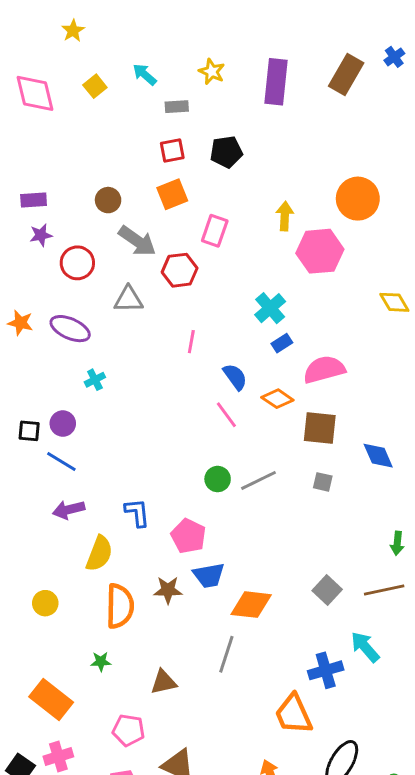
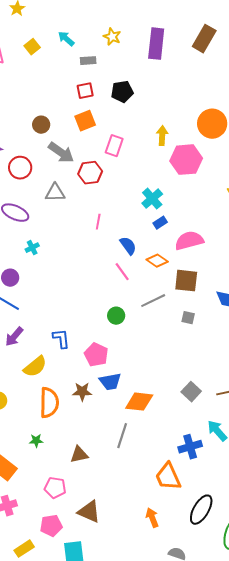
gray line: (258, 480) -> (153, 301), moved
purple arrow: (69, 510) -> (14, 337), turned -35
yellow semicircle: (99, 553) -> (35, 367), turned 30

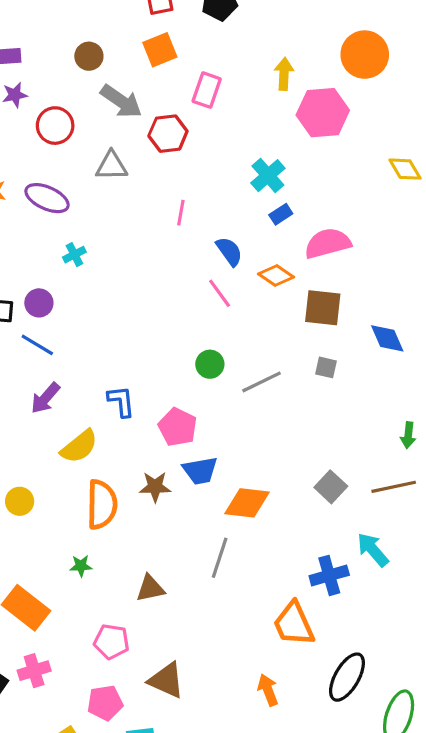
gray line: (153, 301) -> (261, 382), moved

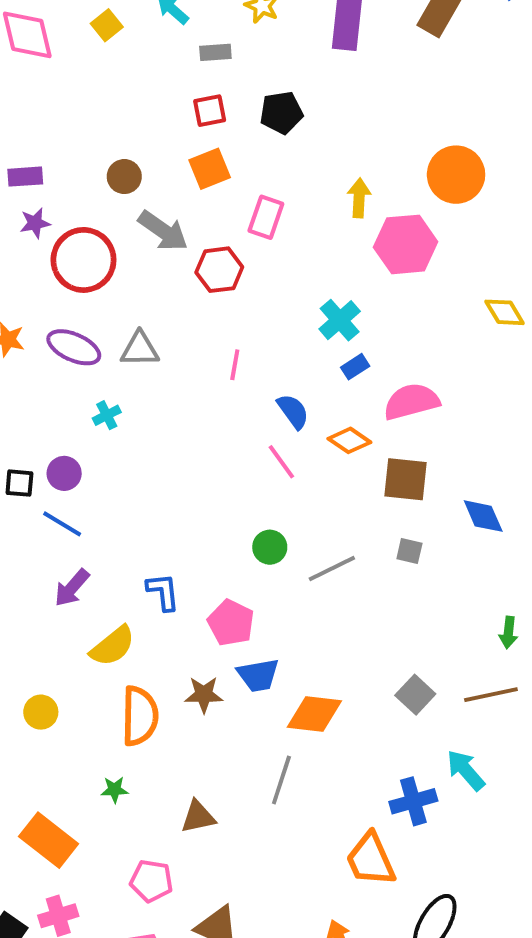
red circle: (55, 126) -> (83, 260), size x1.4
gray triangle: (112, 166) -> (140, 349), moved

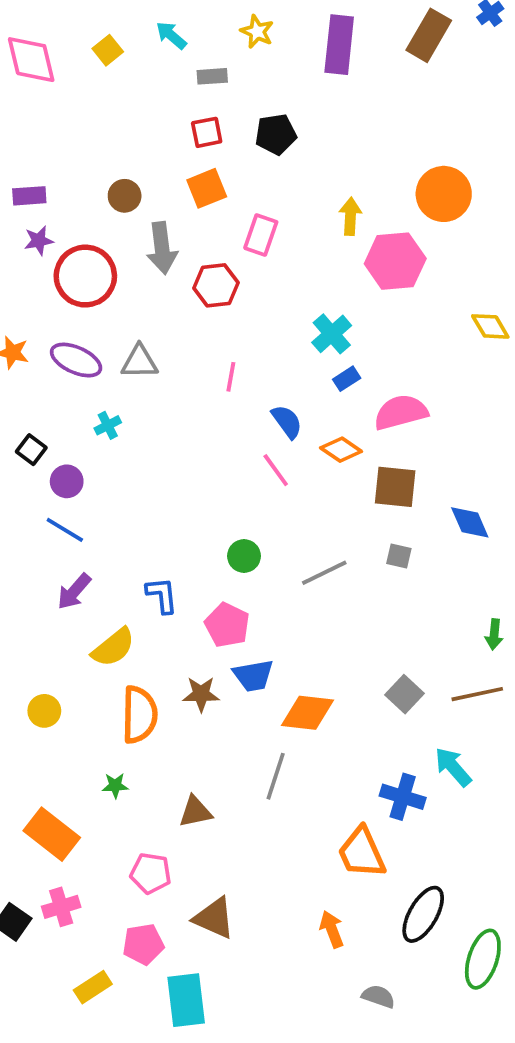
gray arrow: (163, 231) -> (162, 248), turned 48
black square: (19, 483) -> (31, 450), moved, turned 32
green circle: (270, 547) -> (244, 556), moved
blue cross: (413, 801) -> (403, 797), turned 33

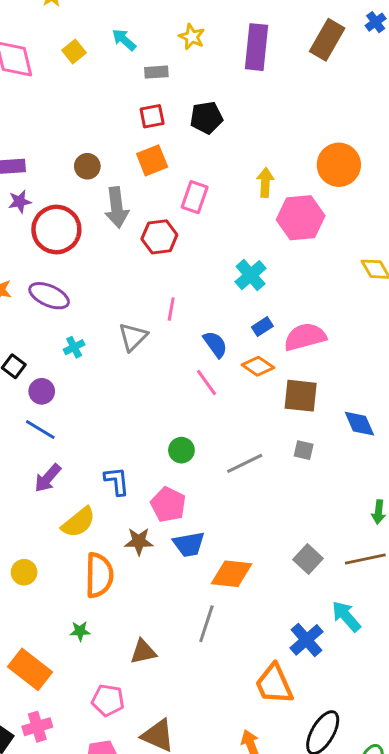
gray triangle: (139, 362) -> (133, 337), moved, turned -44
blue rectangle: (347, 379) -> (262, 327), moved
brown star: (201, 694) -> (139, 541), moved
blue cross: (403, 797) -> (306, 640), turned 32

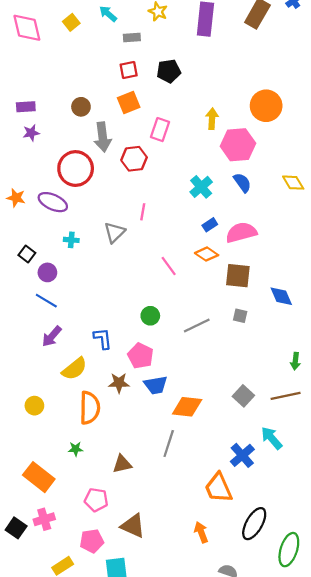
red circle: (56, 230) -> (76, 169), moved
blue semicircle: (215, 344) -> (242, 183), moved
cyan cross: (74, 347) -> (71, 240), turned 32

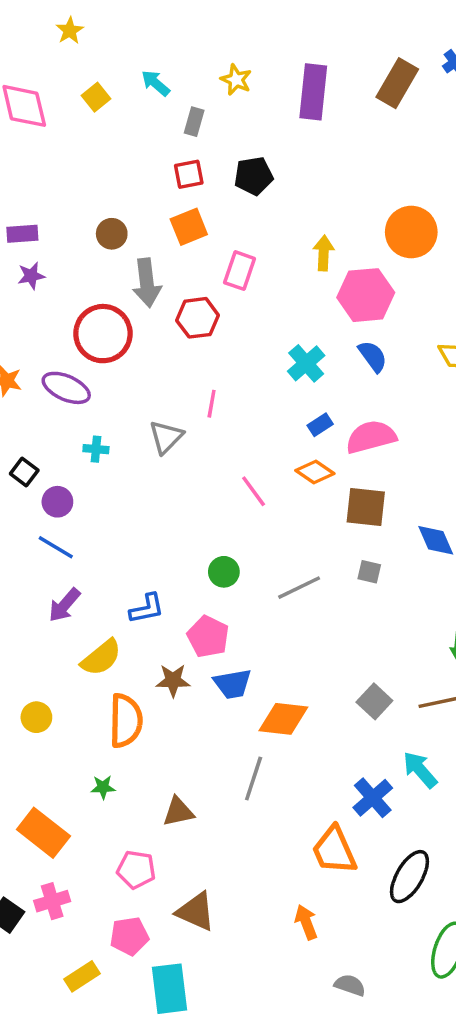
gray rectangle: (132, 38) -> (194, 122), turned -70
blue L-shape: (103, 338) -> (147, 609), turned 85
black ellipse: (254, 524) -> (409, 877), moved

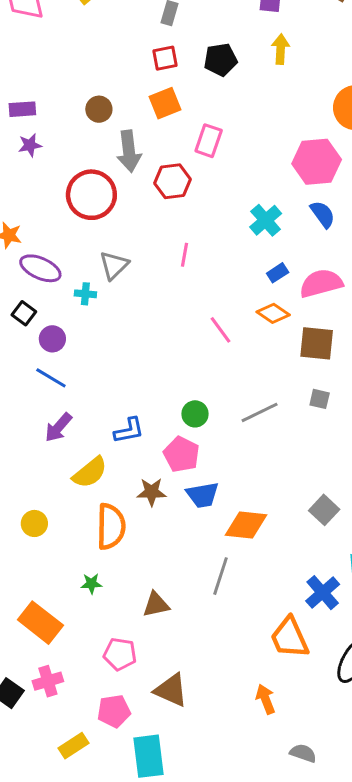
yellow arrow: (324, 253) -> (281, 49), moved
purple ellipse: (66, 388) -> (40, 268), moved
gray triangle: (166, 437) -> (114, 265), moved
green circle: (224, 572) -> (195, 414), moved

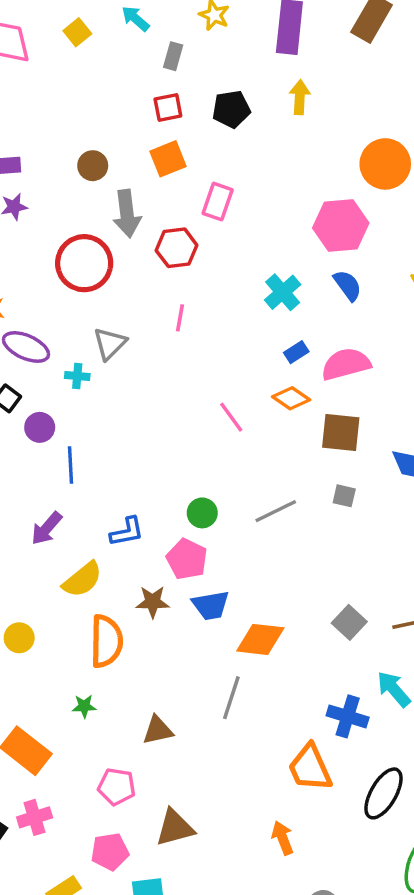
pink line: (184, 255) -> (180, 318), moved
blue line: (51, 378) -> (70, 465), moved, turned 56
blue cross: (323, 593) -> (348, 716), turned -32
brown triangle: (171, 690) -> (175, 828), turned -39

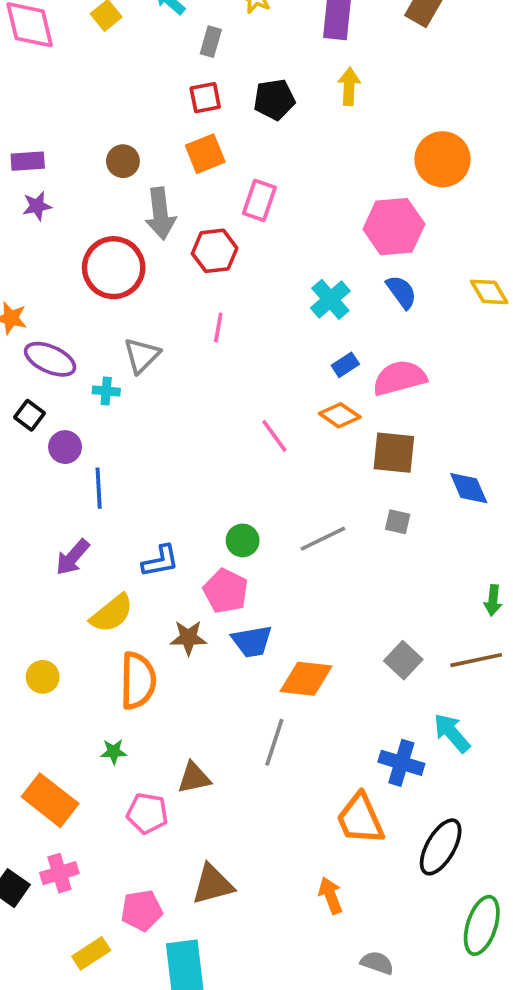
pink pentagon: (117, 787) -> (147, 813), moved

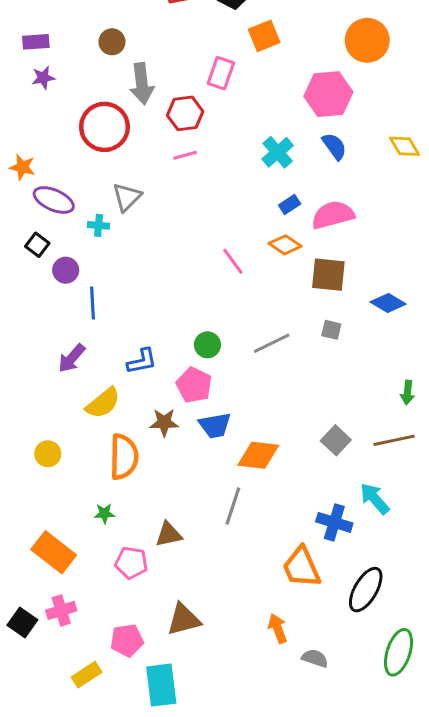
orange square: (205, 154) -> (264, 36), moved
pink line: (218, 327) -> (185, 155), moved, turned 65
blue diamond: (469, 488) -> (388, 303), turned -36
gray semicircle: (377, 963) -> (315, 658), moved

